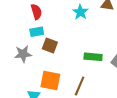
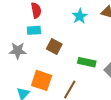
brown square: (50, 46) -> (54, 47), moved

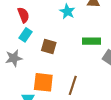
cyan rectangle: (34, 30) -> (25, 35), turned -40
green rectangle: (87, 62) -> (91, 41), moved

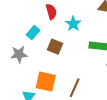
cyan star: (67, 12) -> (73, 24), moved
red semicircle: (23, 15) -> (51, 12), moved

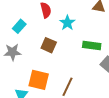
cyan rectangle: (33, 32) -> (19, 26), moved

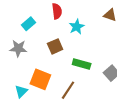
brown square: (49, 45) -> (55, 46), turned 35
green rectangle: (92, 45) -> (82, 64), moved

